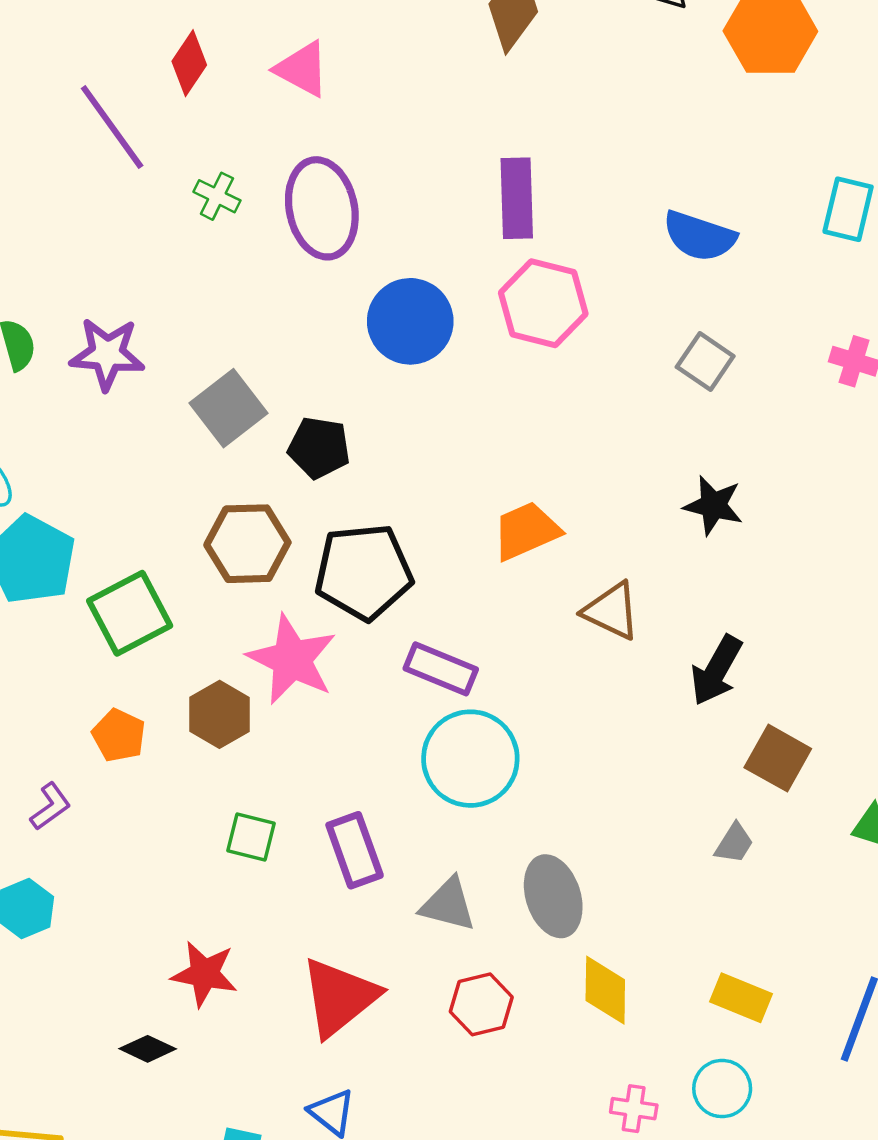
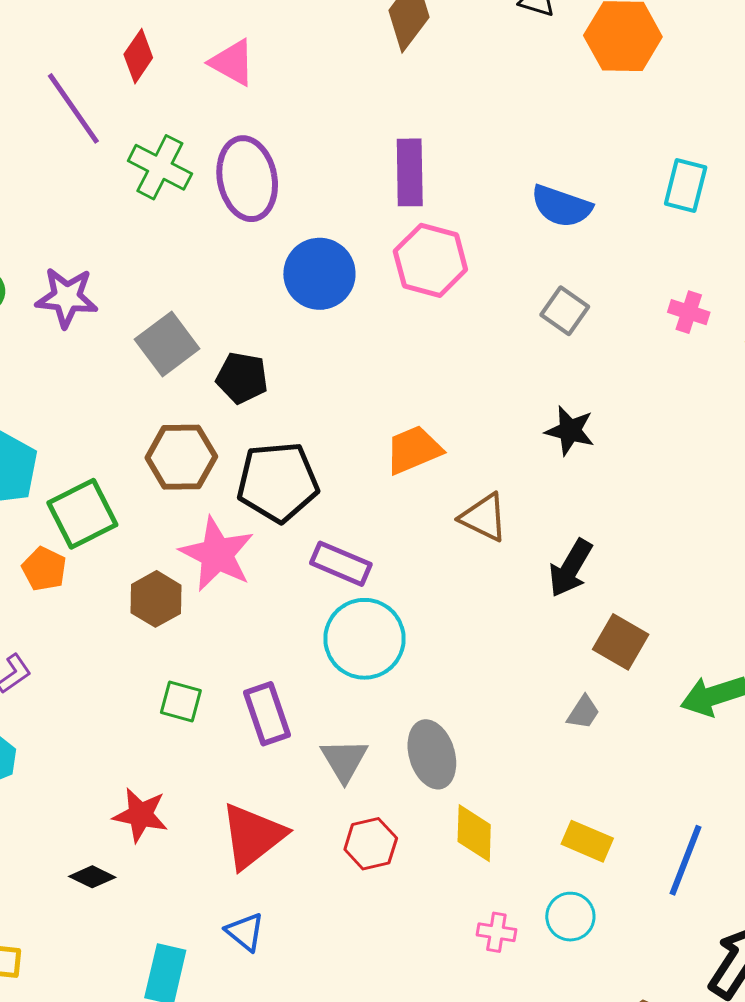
green cross: (217, 196) -> (160, 167), size x1.6
orange pentagon: (119, 735) -> (44, 569), moved
gray triangle: (448, 905) -> (344, 760), turned 44

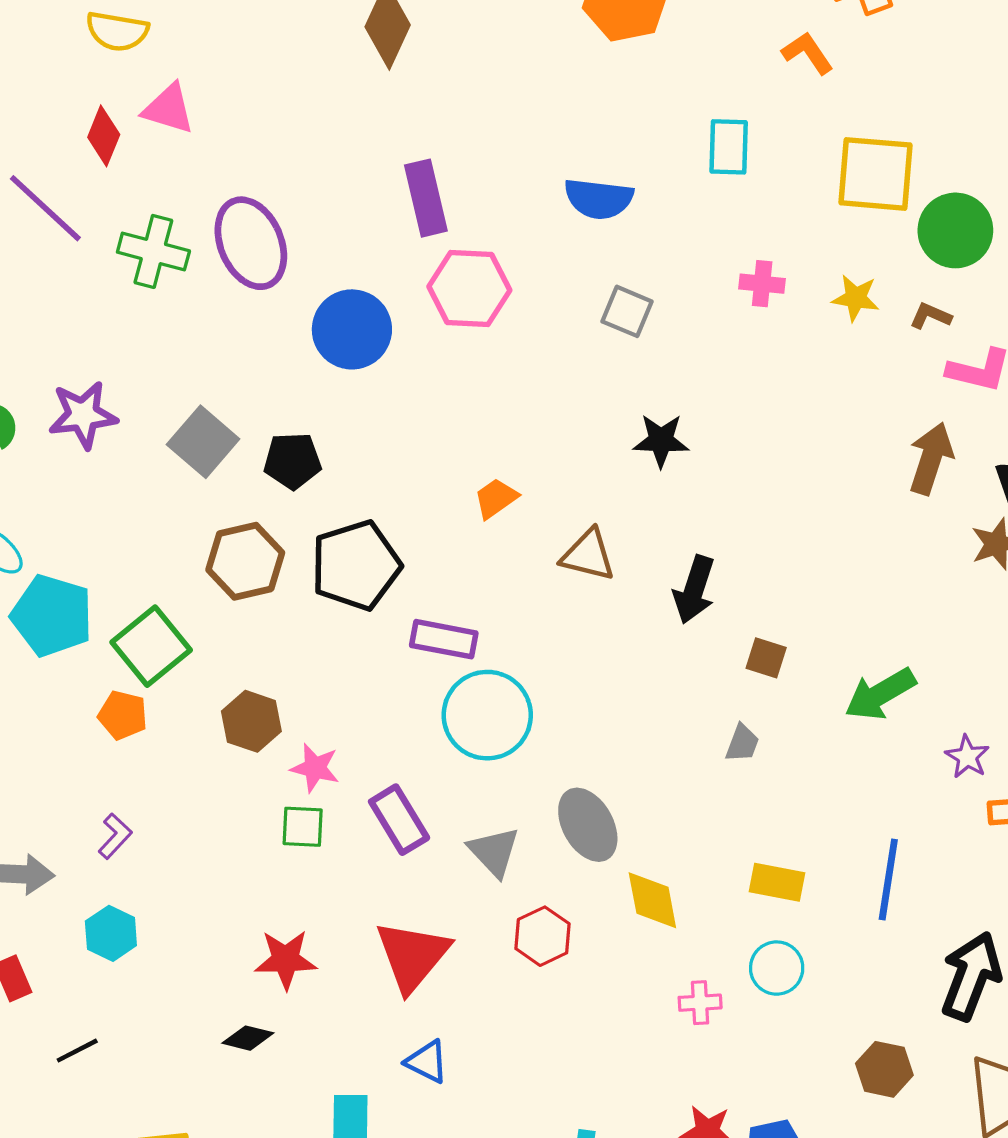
pink triangle: (232, 62) -> (169, 109), moved
orange trapezoid: (414, 450) -> (496, 498), size x0.7
pink star: (217, 554) -> (315, 768), moved, size x0.6
brown square: (621, 642) -> (766, 658), size x0.7

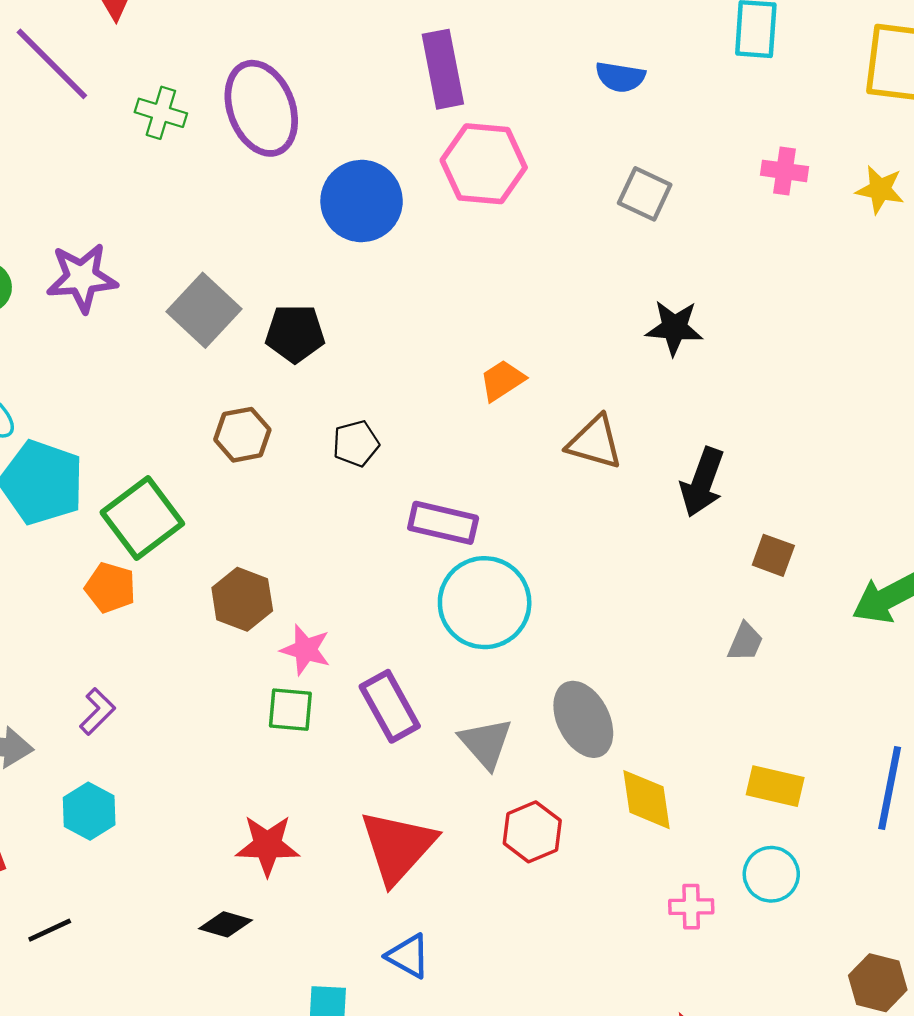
blue semicircle: (599, 199) -> (620, 77), size x0.7
green cross: (153, 251) -> (161, 113), size x0.7
brown hexagon: (245, 561) -> (242, 435), size x0.7
black pentagon: (356, 565) -> (356, 443), size x0.5

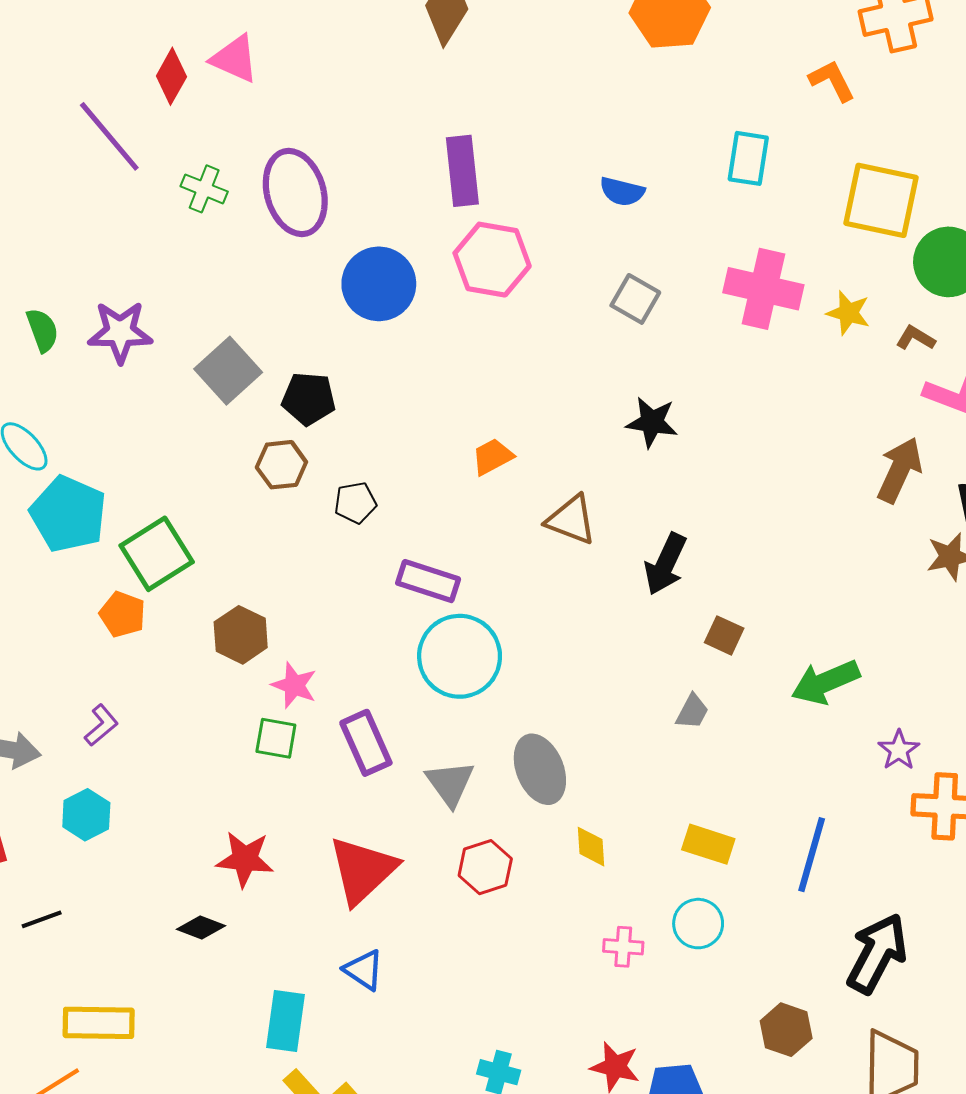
pink cross: (785, 171) -> (763, 289), size x1.8
brown hexagon: (242, 435) -> (281, 465), moved
yellow diamond: (647, 800) -> (591, 847), size x0.7

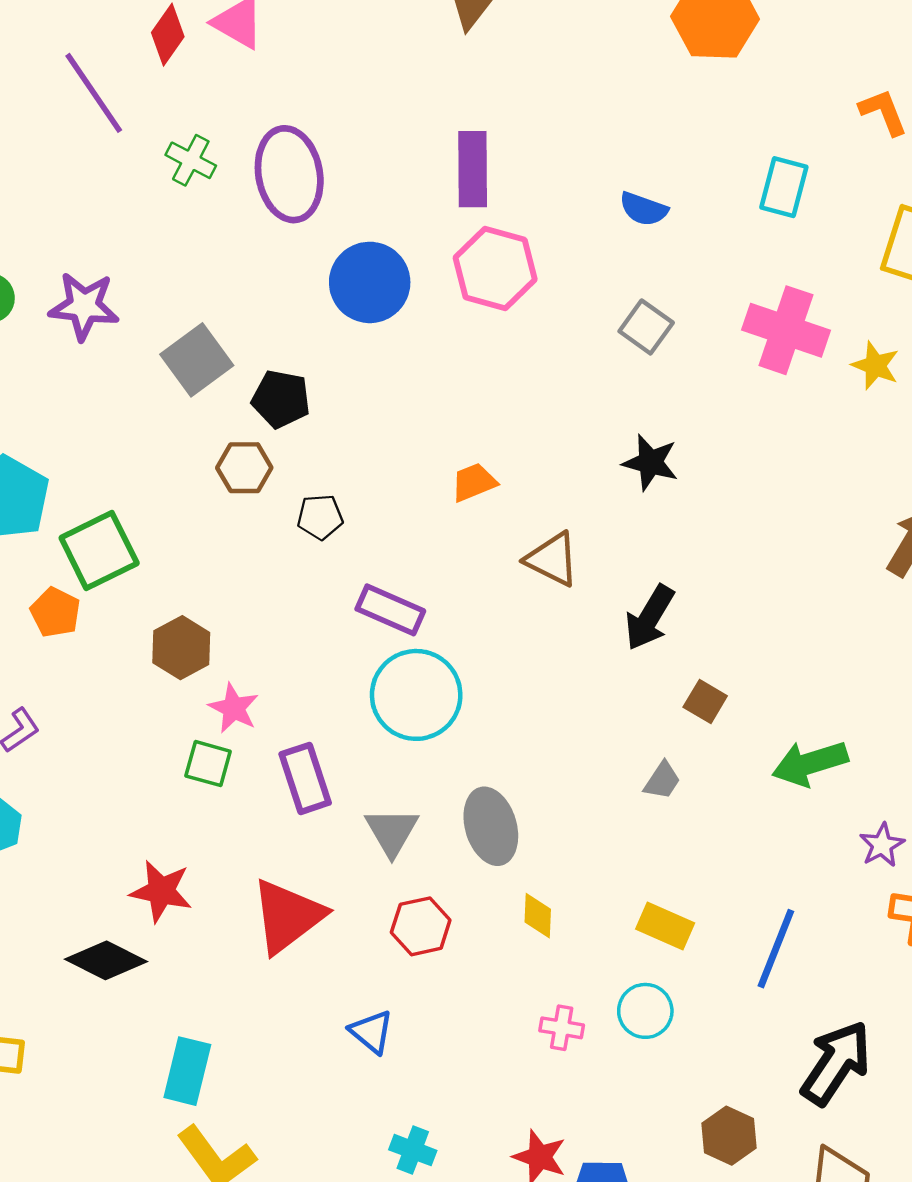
black diamond: (201, 927) -> (106, 960), size x1.5
blue triangle: (364, 970) -> (371, 1032), moved

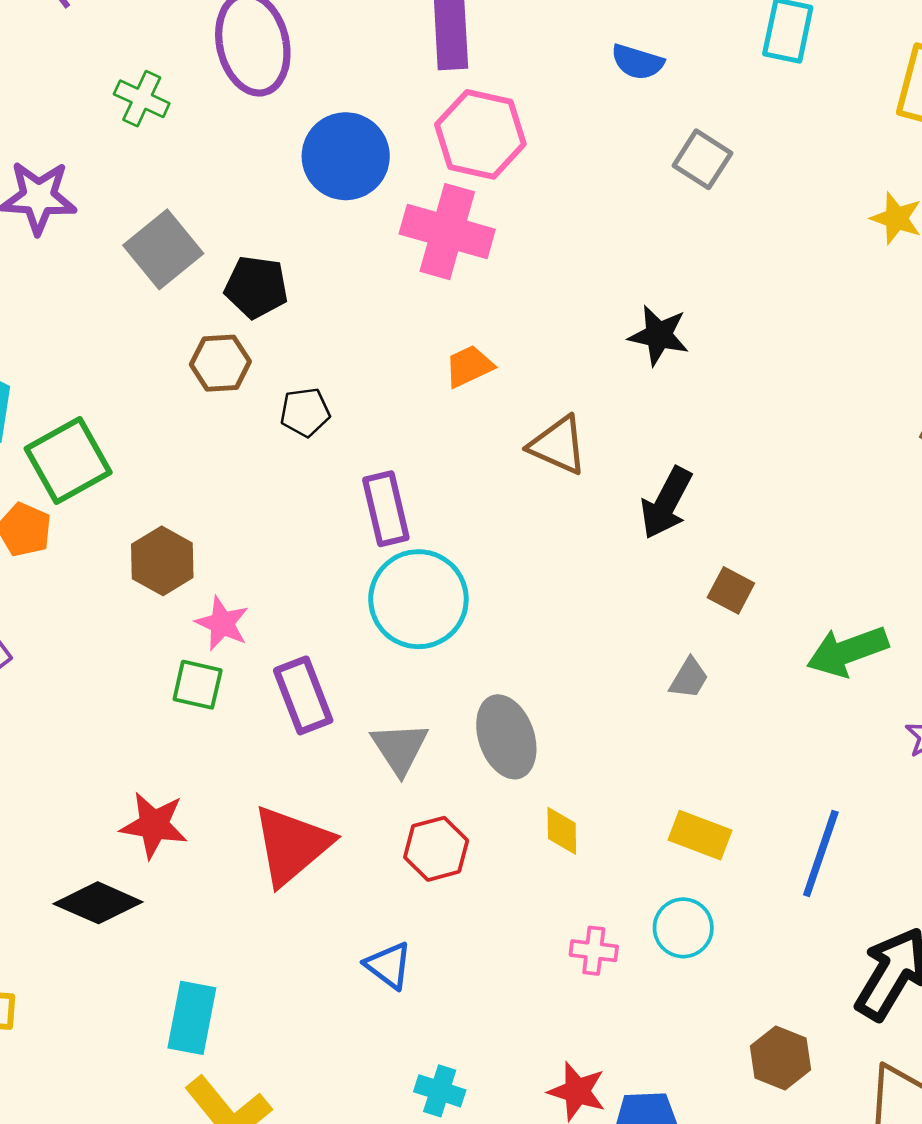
green cross: (191, 160) -> (142, 99), moved
gray square: (646, 327) -> (702, 159), moved
pink cross: (786, 330) -> (447, 232), moved
purple rectangle: (390, 610) -> (386, 509), turned 56

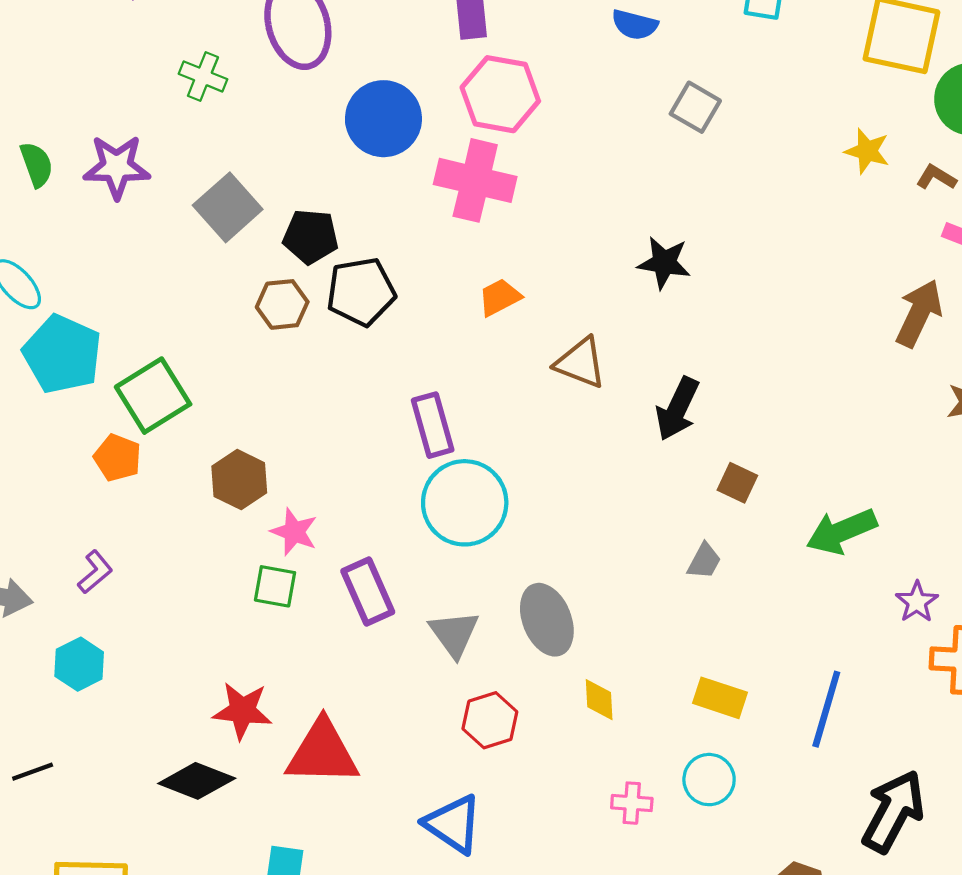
black pentagon: (305, 412) -> (361, 292), moved, size x1.6
red triangle: (292, 845) -> (322, 753), moved, turned 44
blue triangle: (389, 965) -> (453, 824), size x1.4

